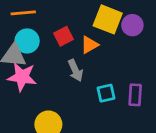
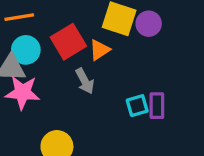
red square: (64, 36) -> (68, 42), size x1.5
cyan square: (106, 93) -> (137, 106), moved

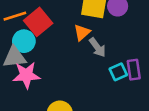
red square: (68, 42) -> (38, 22), moved
gray arrow: (85, 81) -> (97, 47), moved

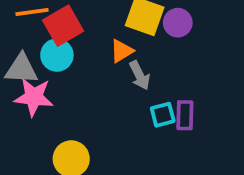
cyan circle: (24, 41) -> (57, 55), moved

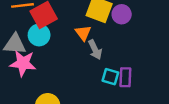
orange triangle: (122, 51) -> (83, 33), turned -36
cyan square: (163, 115) -> (110, 77), turned 30

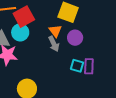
purple circle: (122, 14) -> (75, 38), moved
gray arrow: (95, 50) -> (54, 44), moved

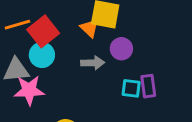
orange triangle: (55, 31) -> (89, 28), moved
gray arrow: (54, 44) -> (93, 63), turned -56

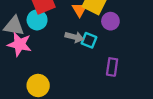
purple circle: (121, 49) -> (110, 21), moved
cyan square: (131, 88) -> (89, 40), moved

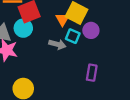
cyan square: (89, 40) -> (73, 36), moved

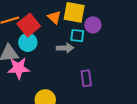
orange triangle: (63, 19) -> (54, 17), moved
purple rectangle: (92, 73) -> (86, 78), moved

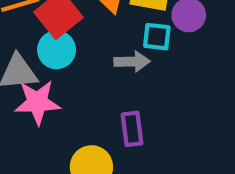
purple rectangle: (86, 78) -> (132, 129), moved

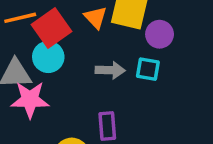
cyan square: (157, 37) -> (148, 69), moved

